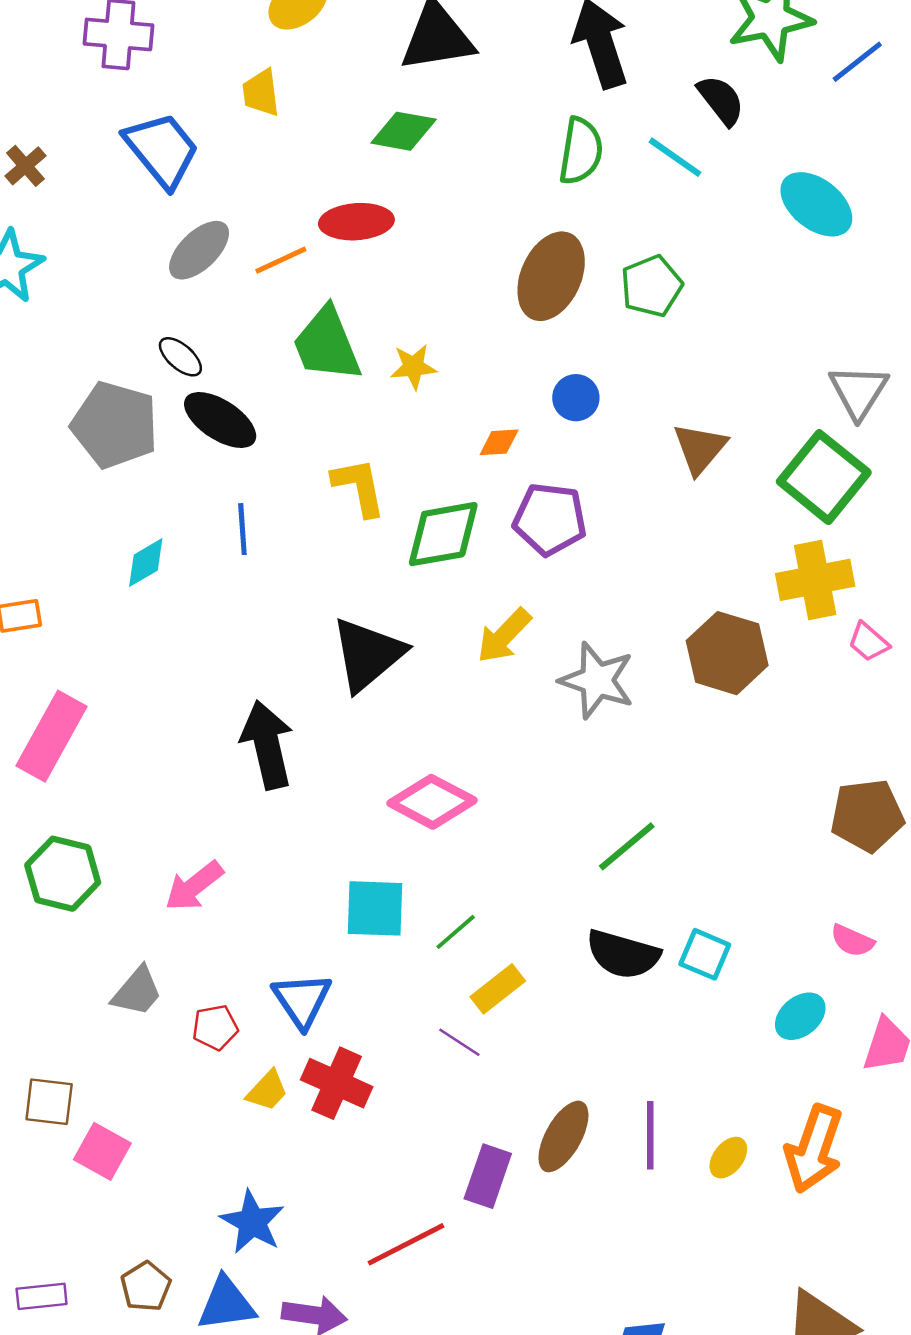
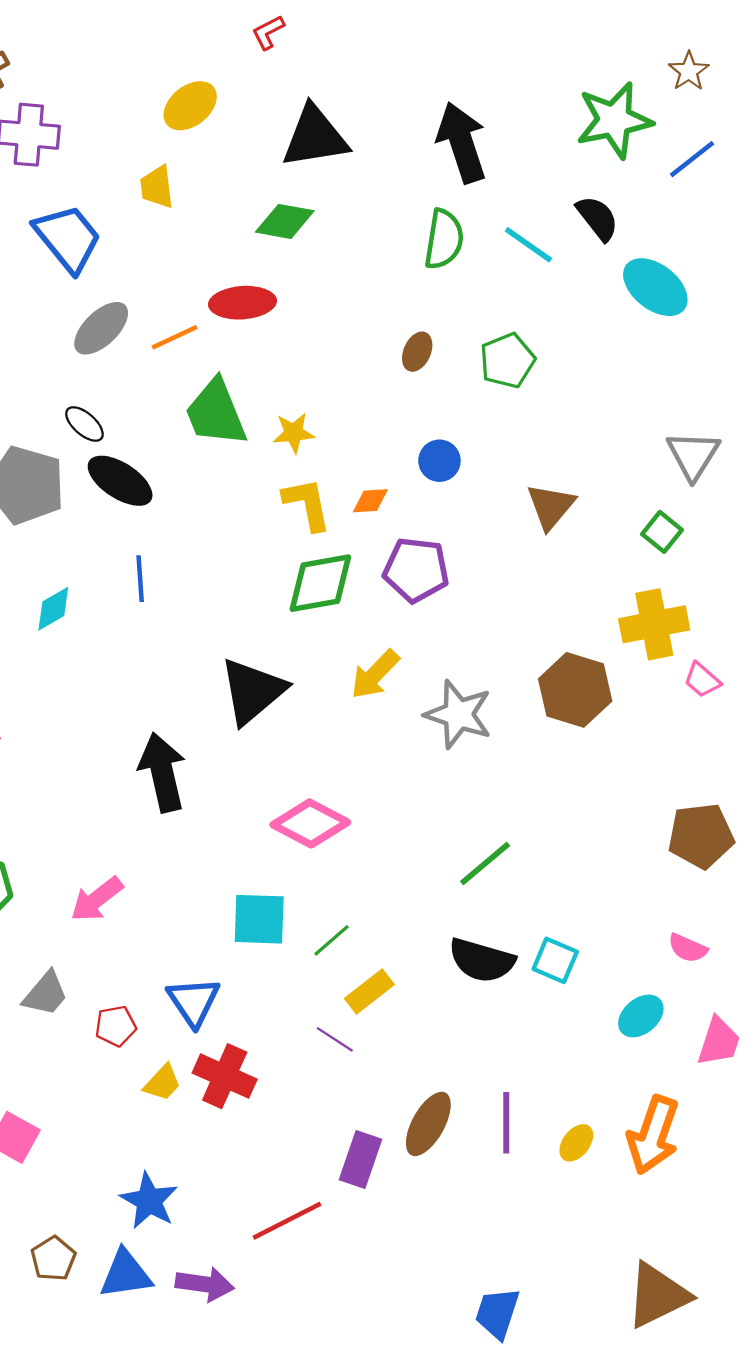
black semicircle: (721, 100) -> (597, 218), moved
brown ellipse: (551, 276) -> (417, 352), size x0.5
green square: (824, 477) -> (662, 532), size x0.5
yellow L-shape: (359, 487) -> (307, 504), moved

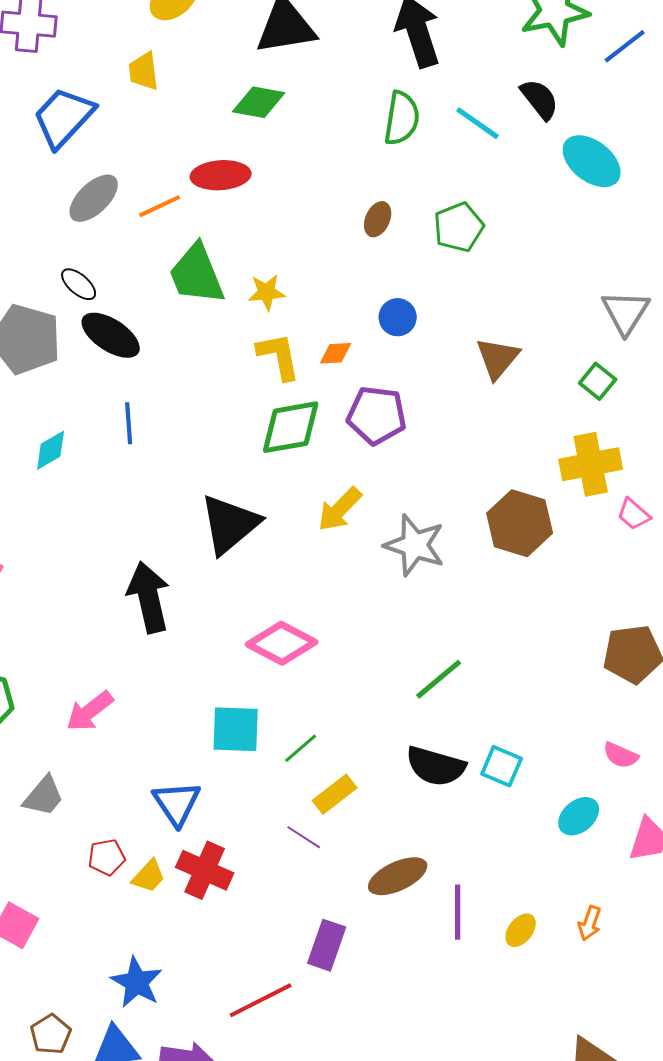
blue trapezoid: (68, 238) -> (64, 117), turned -98
red pentagon: (116, 1026) -> (107, 857), moved
brown ellipse: (428, 1124) -> (398, 876), moved, turned 36
orange arrow: (653, 1135) -> (590, 923), size x0.5

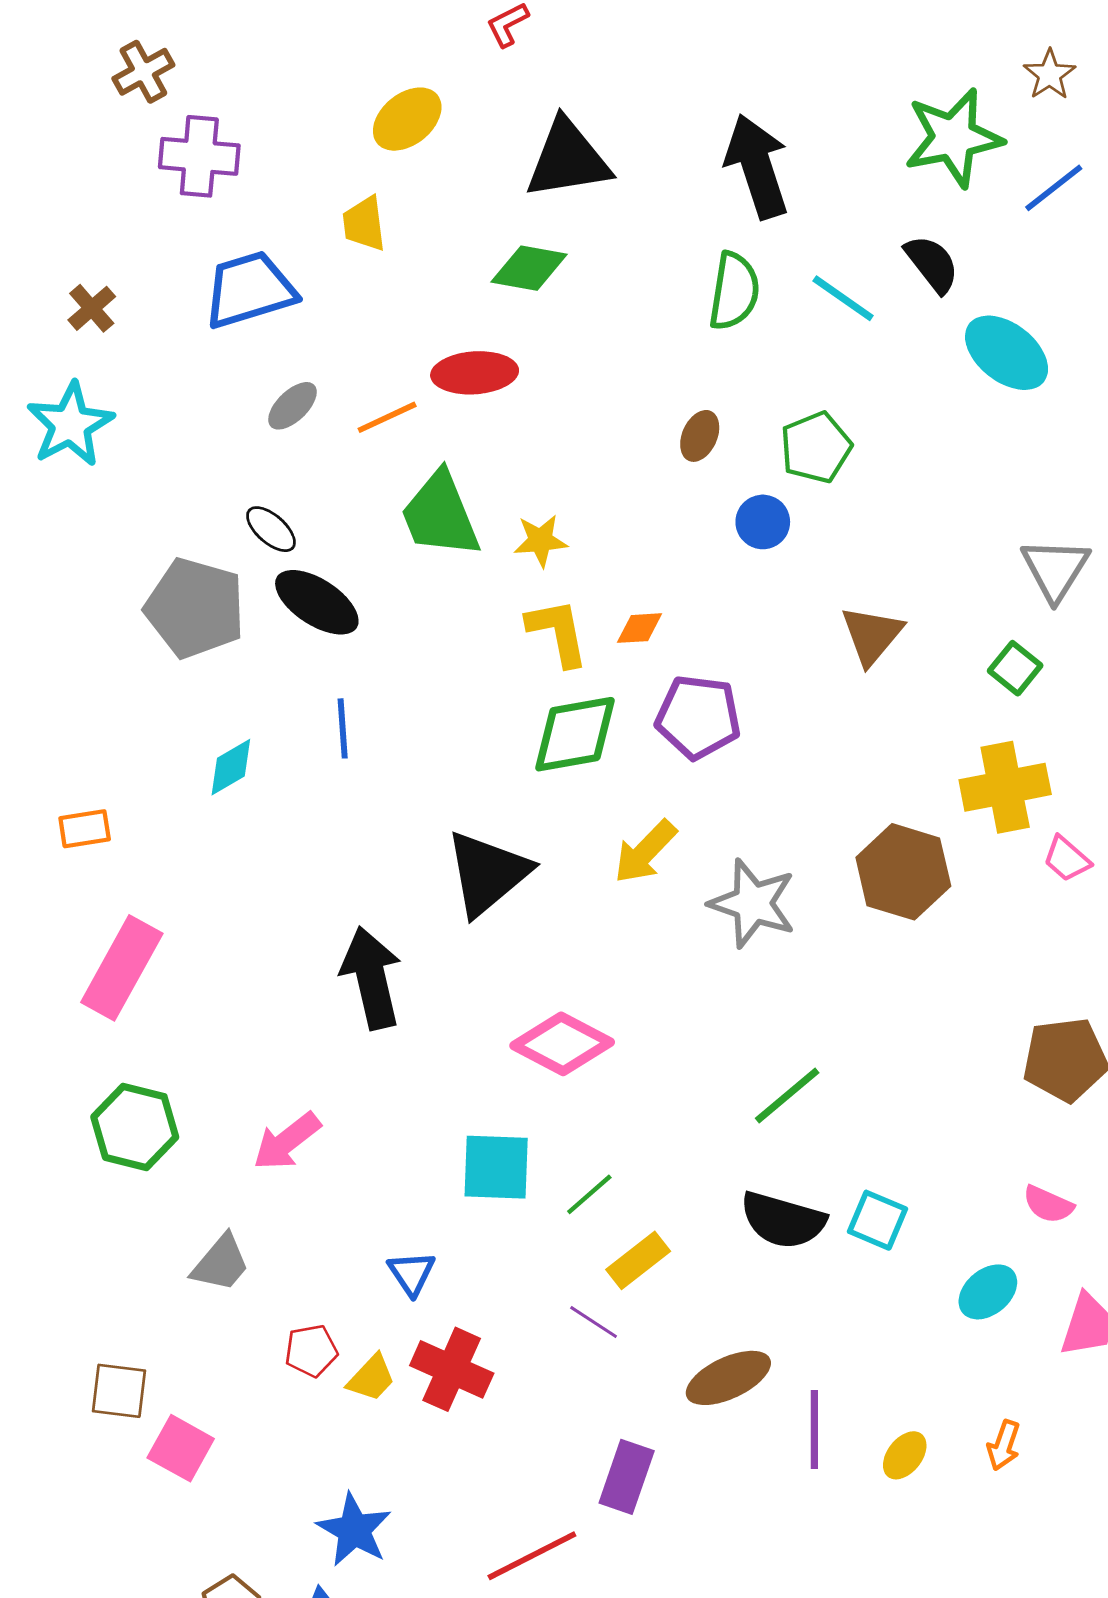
blue trapezoid: (64, 117) -> (249, 290), turned 30
gray ellipse: (94, 198) -> (292, 406), size x0.7
blue circle: (398, 317) -> (763, 522), moved
blue triangle: (177, 803) -> (411, 1273), size x0.7

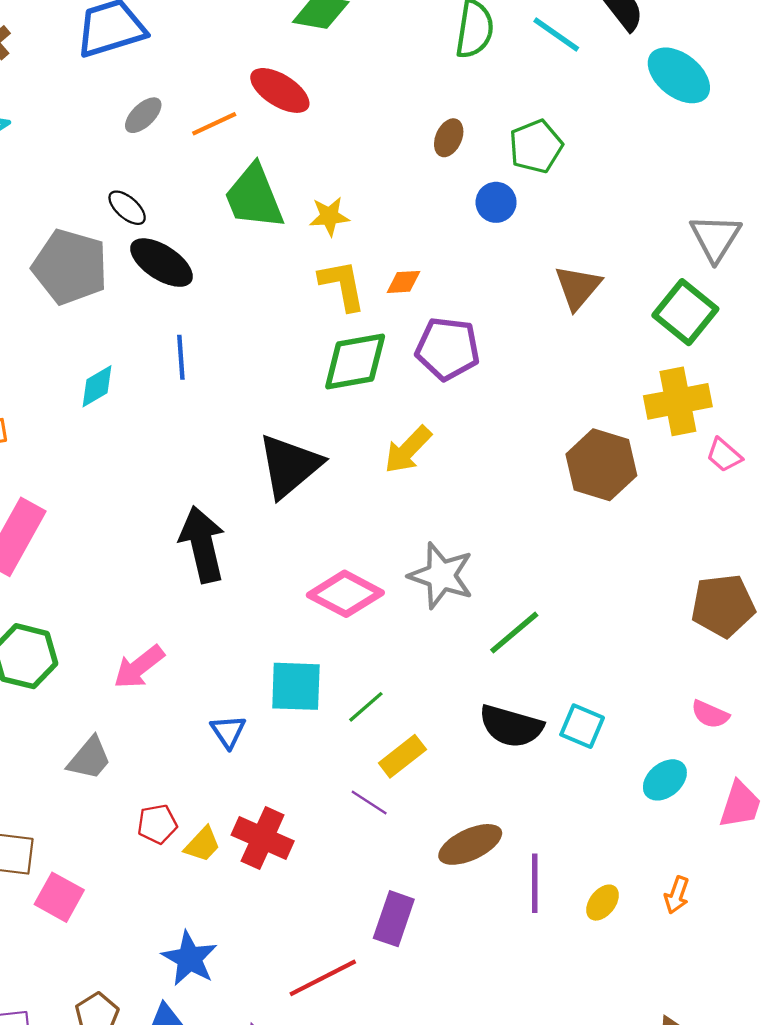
red ellipse: (475, 373) -> (280, 90), turned 36
green square: (1015, 668) -> (685, 312), size x1.6
gray star: (753, 903) -> (441, 576), moved
blue triangle: (411, 1273) -> (228, 732), moved

